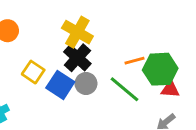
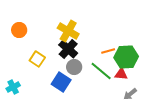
blue square: (60, 85) -> (61, 82), moved
red triangle: (170, 89) -> (121, 74), moved

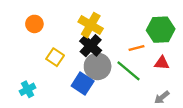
green hexagon: (126, 57) -> (161, 30), moved
gray circle: (74, 67) -> (98, 66), size x1.5
red triangle: (121, 74) -> (162, 63), moved

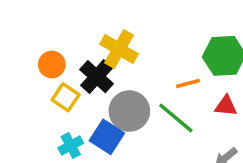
orange circle: (34, 24) -> (52, 65), moved
black cross: (91, 46) -> (97, 77), moved
cyan cross: (28, 89) -> (71, 145), moved

